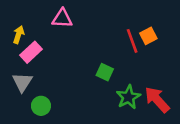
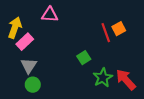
yellow arrow: (19, 35) -> (15, 28), size x1.5
green square: (105, 72) -> (84, 58), turned 32
gray triangle: (22, 82) -> (29, 66), moved

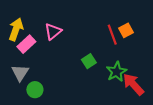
pink triangle: (50, 15) -> (53, 31), moved, turned -42
gray triangle: (29, 66) -> (20, 73), moved
green star: (103, 78) -> (116, 72), moved

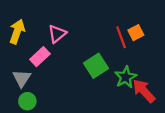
pink rectangle: (26, 44) -> (40, 57), moved
green square: (89, 61) -> (96, 66), size x1.5
green circle: (35, 90) -> (27, 101), moved

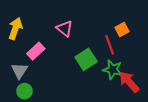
pink triangle: (57, 34) -> (65, 29), moved, turned -42
red line: (121, 37) -> (110, 45), moved
green star: (126, 77) -> (113, 70), turned -30

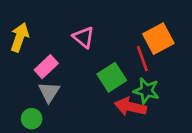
orange square: (122, 30) -> (158, 39), size x1.6
gray triangle: (19, 71) -> (49, 92), moved
red arrow: (129, 82) -> (130, 107), moved, turned -35

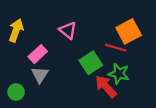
red line: (142, 59) -> (116, 48), turned -54
red arrow: (130, 107) -> (106, 87), turned 35
green circle: (32, 119) -> (16, 92), moved

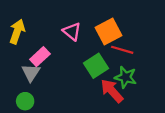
orange square: (129, 31) -> (108, 32), moved
gray triangle: (40, 75) -> (31, 73), moved
green circle: (16, 92) -> (25, 101), moved

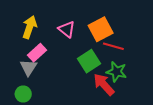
yellow arrow: (17, 32) -> (30, 27), moved

